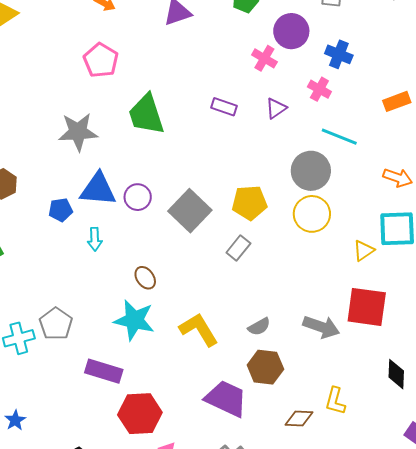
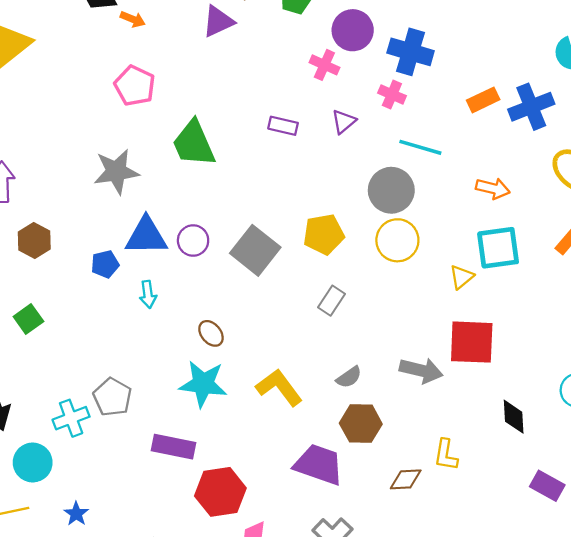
blue cross: (339, 54) -> (411, 52), size x1.4
gray rectangle: (238, 248) -> (331, 301), moved

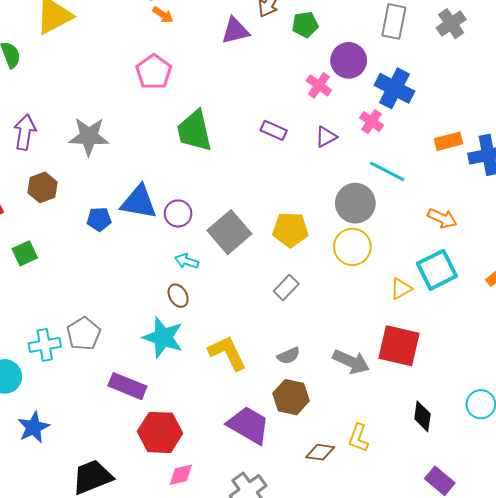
gray star: (116, 172) -> (89, 136), moved
cyan square: (498, 248) -> (437, 270), turned -30
cyan arrow: (148, 294) -> (187, 261), moved, turned 105
blue star: (76, 514) -> (33, 427), size x1.5

